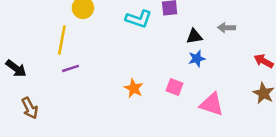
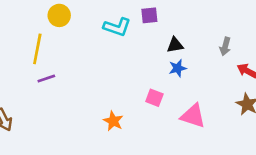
gray arrow: (226, 28) -> (225, 46), moved, turned -77
orange star: (134, 88) -> (113, 121), moved

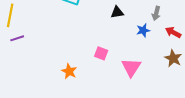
blue star: (178, 68) -> (143, 30), moved
pink triangle: (193, 116) -> (131, 67), turned 45

